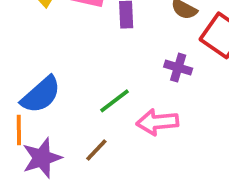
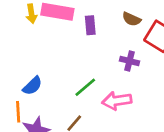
blue semicircle: (41, 95) -> (32, 86), size x0.7

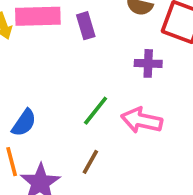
pink arrow: (117, 101) -> (142, 120), turned 32

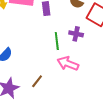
green line: (96, 111) -> (57, 41), moved, turned -54

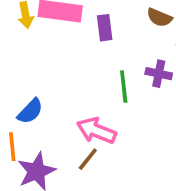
pink arrow: (68, 64) -> (96, 131), moved

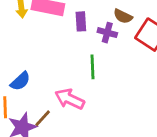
purple cross: (159, 74) -> (107, 33), moved
brown line: (88, 159) -> (43, 118), moved

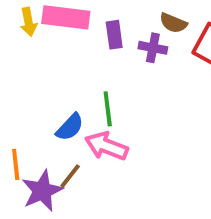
green line: (92, 67) -> (108, 109), moved
blue semicircle: (20, 81) -> (70, 127), moved

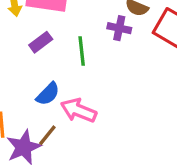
purple rectangle: (114, 35) -> (41, 42), moved, turned 60
green line: (108, 109) -> (82, 51), moved

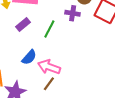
green line: (82, 51) -> (49, 29), turned 36
brown line: (47, 135) -> (49, 84), moved

